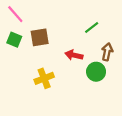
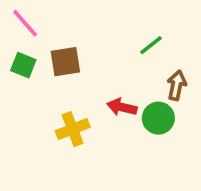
red arrow: (74, 55) -> (122, 107), moved

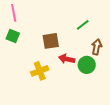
pink line: (25, 23) -> (14, 13), turned 30
brown square: (65, 62) -> (51, 41), moved

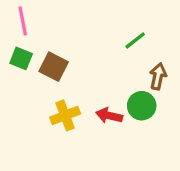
brown square: (51, 41) -> (54, 67), moved, turned 36
red arrow: (67, 59) -> (109, 115), moved

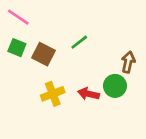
pink line: (23, 21) -> (18, 17), turned -45
green line: (135, 40) -> (79, 42), moved

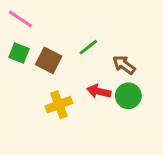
brown arrow: (128, 62) -> (124, 65), moved, turned -66
red arrow: (88, 94) -> (99, 91), moved

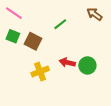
green line: (88, 47) -> (60, 24), moved
brown arrow: (124, 65) -> (94, 14), moved

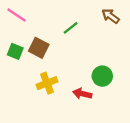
green square: (13, 36) -> (15, 51), moved
red arrow: (67, 62) -> (82, 94), moved

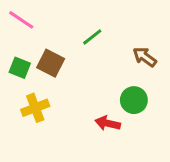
brown arrow: (110, 16) -> (145, 57), moved
yellow cross: (47, 83) -> (35, 108), moved

